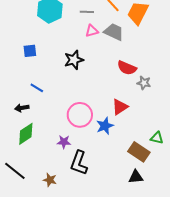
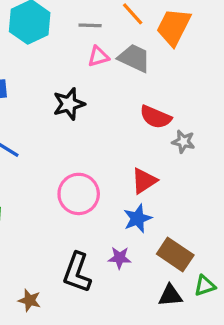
blue star: (105, 126) -> (138, 218), moved
green triangle: (157, 138) -> (205, 286), moved, turned -32
purple star: (64, 142) -> (120, 258), moved

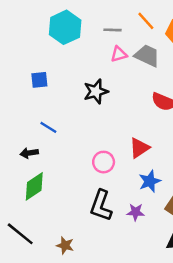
red triangle: (144, 181) -> (139, 148), moved
pink circle: (79, 194) -> (104, 162), size x0.7
black L-shape: (77, 273) -> (101, 206), moved

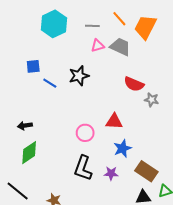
blue line: (48, 127) -> (50, 83), moved
red triangle: (139, 148) -> (114, 121), turned 36

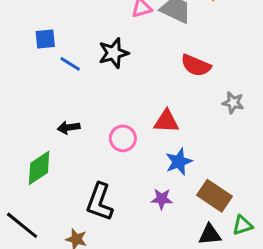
gray star: (152, 100) -> (233, 103), moved
black arrow: (25, 126) -> (69, 127), moved
black L-shape: (83, 168) -> (100, 202), moved

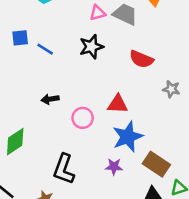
black star: (114, 53) -> (91, 47), moved
blue line: (70, 64) -> (45, 49), moved
black arrow: (69, 127) -> (50, 99), moved
blue star: (179, 162) -> (128, 137), size x1.4

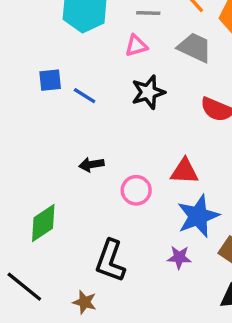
pink triangle: (98, 13) -> (136, 46), moved

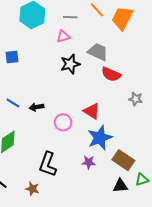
gray trapezoid: (195, 47) -> (98, 52), moved
blue line: (85, 96) -> (13, 103), moved
red triangle: (184, 171) -> (92, 111), turned 30

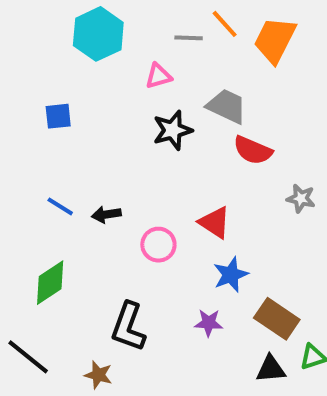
gray line: (70, 17) -> (189, 38), moved
blue star: (100, 138) -> (231, 275), size x0.7

